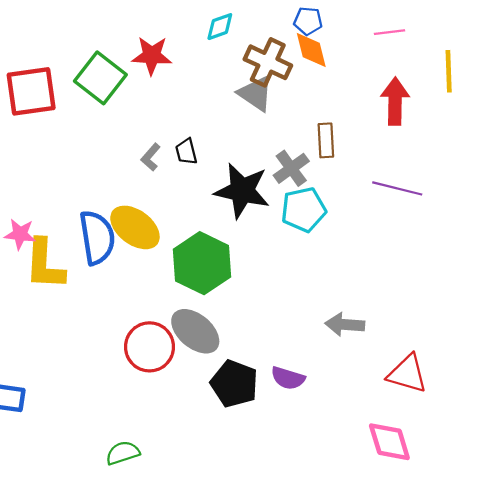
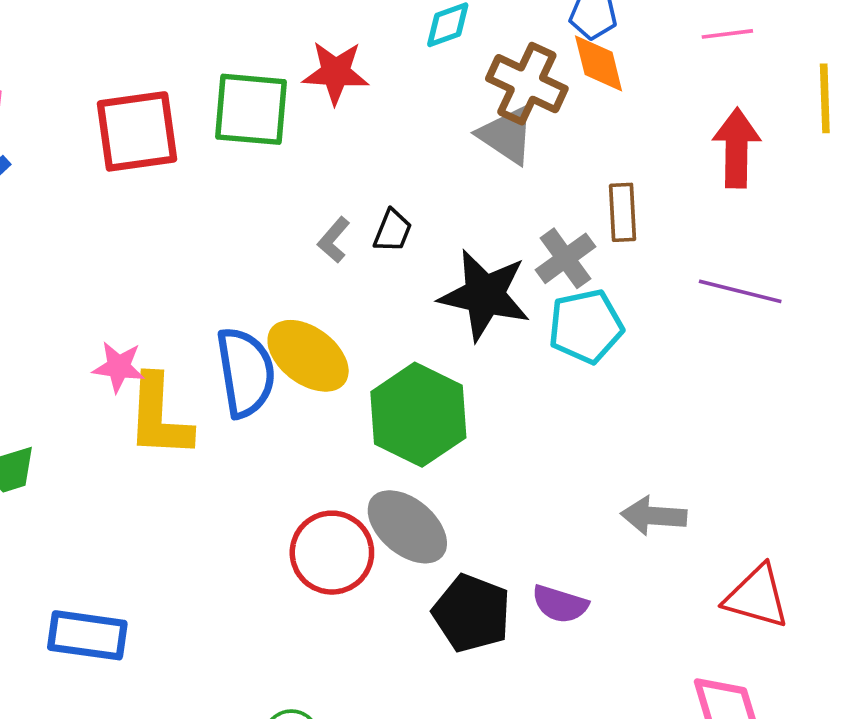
green square: (100, 78) -> (251, 109), turned -33
black trapezoid: (186, 152) -> (393, 231), turned -144

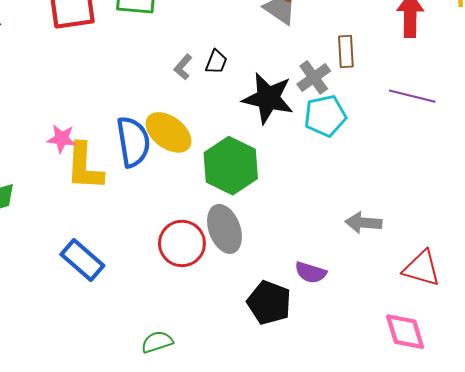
gray ellipse: (407, 527) -> (225, 229), turned 30
black pentagon: (472, 613) -> (269, 303), moved
blue rectangle: (87, 635) -> (82, 260), moved, turned 33

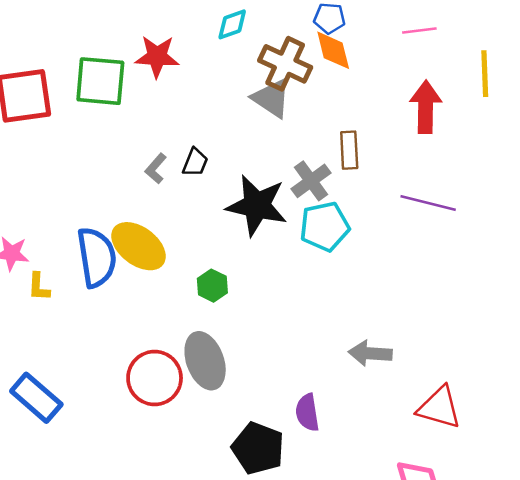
green hexagon: (231, 166) -> (212, 286), size x0.5
yellow L-shape: (84, 167) -> (39, 287), size x0.5
purple semicircle: (311, 273) -> (307, 413), turned 64

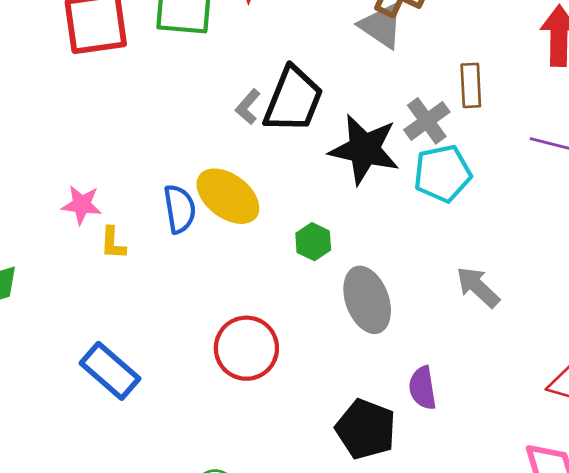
black trapezoid: (195, 162) -> (293, 100), size x2.0
blue semicircle: (97, 257) -> (180, 209), size x0.7
gray arrow: (370, 353) -> (478, 287), moved, turned 39
gray ellipse: (205, 361) -> (367, 300), moved

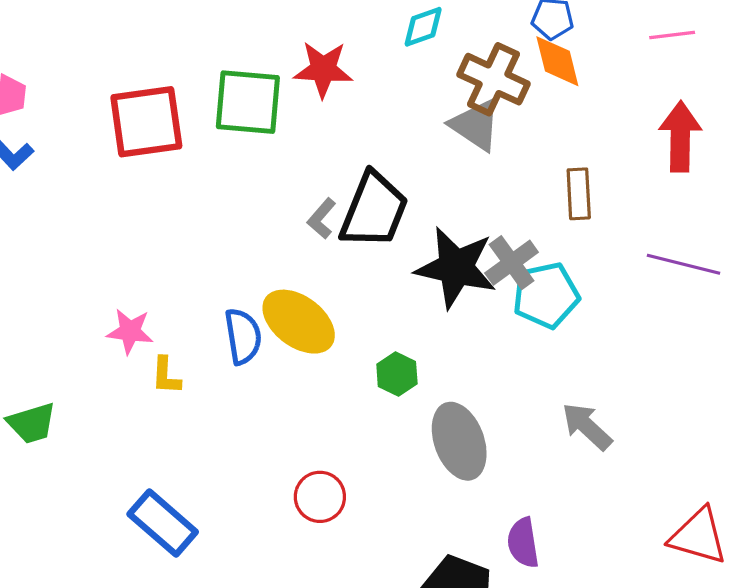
gray cross: (427, 121) -> (512, 263), moved
red circle: (246, 348) -> (320, 497), size x0.7

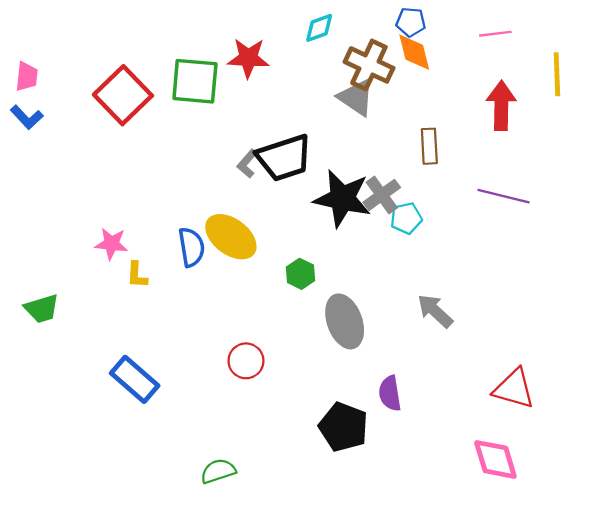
red square: (146, 122) -> (123, 95), turned -36
black trapezoid: (374, 210) -> (284, 158), turned 50
cyan pentagon: (546, 295) -> (406, 218), size x0.7

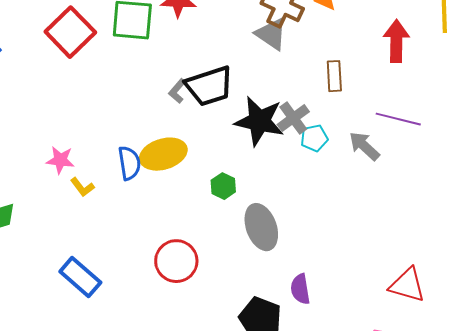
yellow ellipse: (231, 237) -> (163, 154), turned -54
yellow L-shape: (137, 275) -> (82, 187), turned -40
gray arrow: (435, 311) -> (364, 146), moved
red circle: (246, 361) -> (176, 261), size x1.4

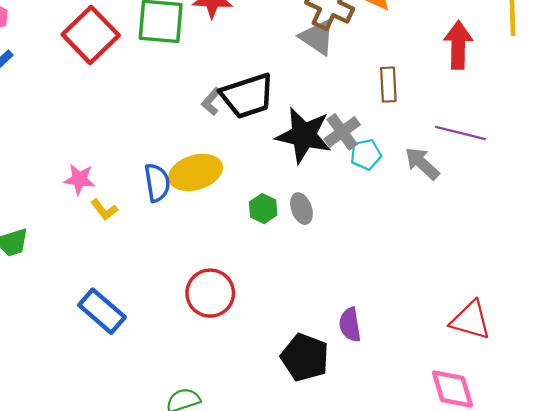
gray ellipse: (261, 227) -> (301, 209), moved, size x0.6

